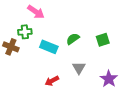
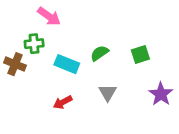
purple star: (109, 79) -> (161, 94), moved
red arrow: (52, 81) -> (63, 102), moved

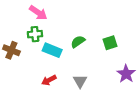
green cross: (34, 44) -> (35, 34), moved
gray triangle: (108, 93) -> (80, 81), moved

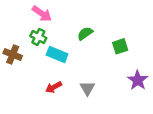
green cross: (35, 34) -> (38, 37), turned 32
green semicircle: (78, 42) -> (85, 33), moved

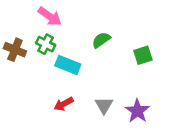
brown cross: (13, 54) -> (15, 50), moved
purple star: (138, 80) -> (137, 111), moved

